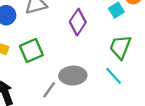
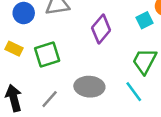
gray line: (49, 90) -> (50, 99), moved

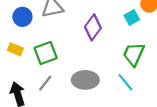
gray line: (50, 99) -> (45, 83), moved

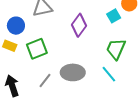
blue circle: (22, 17) -> (16, 26), moved
gray line: (45, 83) -> (45, 81), moved

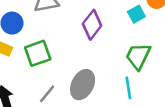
gray ellipse: (73, 72) -> (83, 85), turned -65
cyan line: (109, 74) -> (128, 88), turned 30

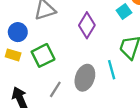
cyan line: (128, 88) -> (112, 70), moved

